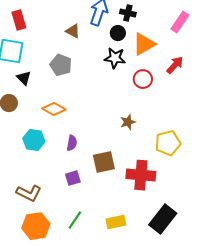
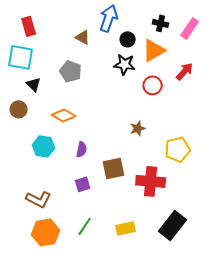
black cross: (128, 13) -> (161, 23), moved

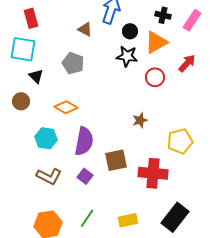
purple semicircle: (82, 149) -> (84, 141), size x1.8
purple square: (83, 184) -> (85, 176), turned -35
brown L-shape: (39, 199) -> (49, 176), moved

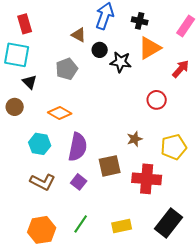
black cross: (163, 15) -> (140, 21), moved
black circle: (130, 31) -> (100, 50), moved
gray pentagon: (73, 63) -> (67, 69), turned 30
red circle: (155, 77) -> (157, 100), moved
brown star: (140, 120) -> (135, 139), moved

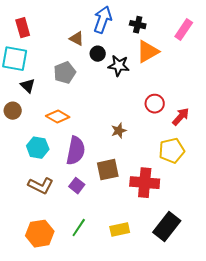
red arrow: (181, 69) -> (181, 117), moved
brown star: (135, 139) -> (119, 131), moved

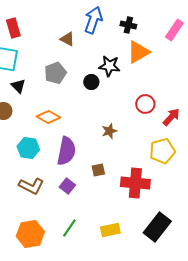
black circle: (98, 54) -> (91, 82), moved
brown square: (108, 170) -> (98, 170), size x0.6

